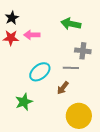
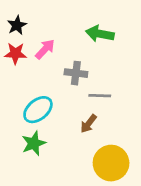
pink arrow: (32, 35) -> (45, 49), turned 133
gray cross: (83, 51) -> (76, 73), moved
cyan ellipse: (40, 72) -> (38, 110), moved

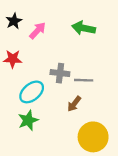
pink arrow: (45, 49) -> (38, 30), moved
red star: (15, 53) -> (13, 59), moved
gray cross: (76, 73) -> (60, 73), moved

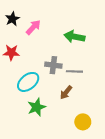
green arrow: (84, 28) -> (74, 37), moved
green star: (28, 120) -> (37, 107), moved
yellow circle: (93, 137) -> (83, 122), size x0.6

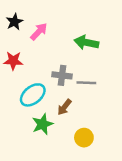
brown arrow: (66, 92) -> (64, 107), moved
yellow circle: (83, 122) -> (84, 138), moved

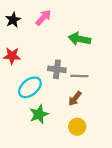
pink arrow: (39, 32) -> (43, 18), moved
brown arrow: (64, 107) -> (75, 99), moved

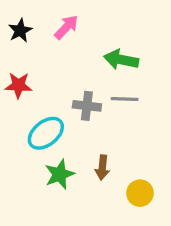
gray line: (79, 76) -> (125, 99), moved
brown arrow: (75, 99) -> (102, 167), moved, turned -32
yellow circle: (77, 127) -> (140, 193), moved

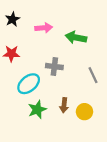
pink arrow: (66, 27) -> (44, 28), moved, turned 42
gray line: (125, 99) -> (93, 75), moved, turned 63
yellow circle: (140, 193) -> (84, 112), moved

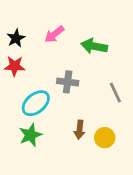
black star: (12, 19) -> (16, 38), moved
pink arrow: (44, 28) -> (54, 34), turned 147
green star: (37, 109) -> (30, 135), moved

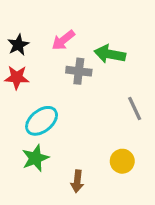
gray cross: (68, 82) -> (79, 71), moved
brown arrow: (80, 130) -> (77, 181), moved

